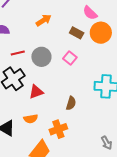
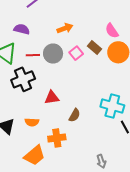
gray circle: (41, 57) -> (53, 54), moved
pink square: (70, 58) -> (76, 53), moved
red triangle: (36, 92) -> (52, 98), moved

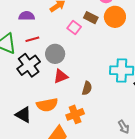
purple semicircle: (22, 29) -> (27, 16), moved
gray circle: (53, 54) -> (55, 54), moved
orange semicircle: (32, 122) -> (47, 105), size x1.5

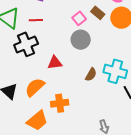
gray circle: (55, 54) -> (81, 40), moved
brown semicircle: (87, 88) -> (91, 75), moved
orange semicircle: (47, 105) -> (35, 87), turned 135

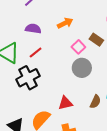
red line: (36, 20) -> (36, 53), turned -32
red triangle: (55, 63) -> (65, 103), moved

